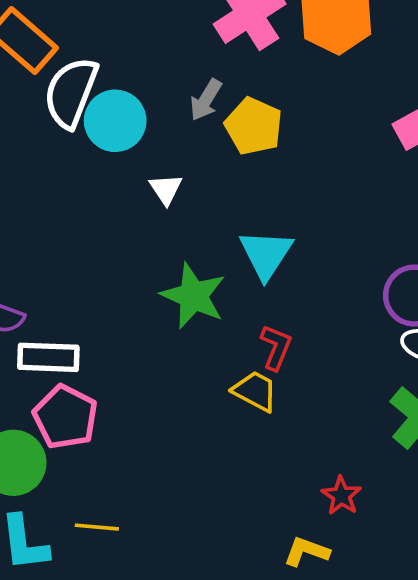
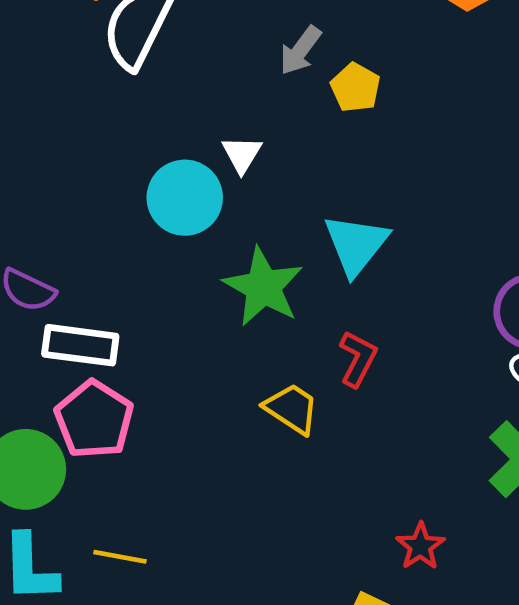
cyan circle: (115, 121) -> (185, 198), moved
yellow pentagon: (254, 126) -> (355, 88), size x0.7
yellow trapezoid: (255, 391) -> (292, 409), moved

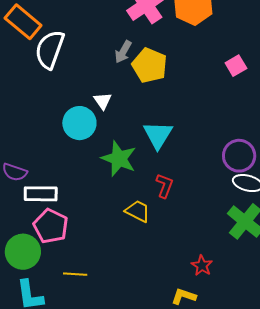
yellow pentagon: (355, 88) -> (150, 65), size x1.6
yellow line: (120, 557) -> (75, 274), moved

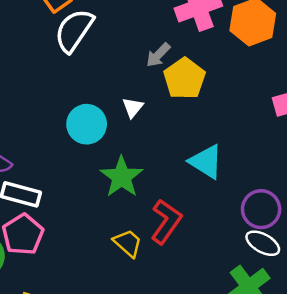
white triangle: (103, 101) -> (133, 108), moved
cyan triangle: (158, 135) -> (206, 162), moved, turned -44
red L-shape: (164, 186) -> (166, 222), size x1.5

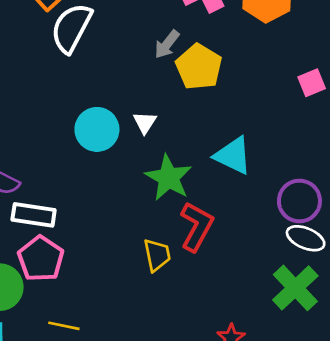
white triangle: (133, 108) -> (145, 122), moved
green star: (122, 177) -> (169, 178), moved
yellow trapezoid: (128, 243) -> (157, 255), turned 44

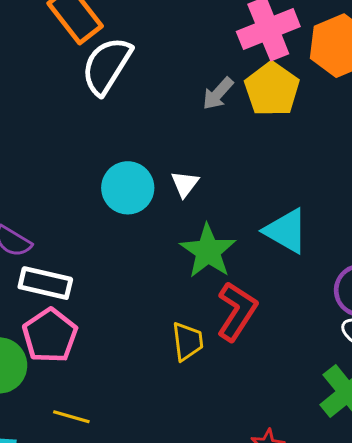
yellow pentagon: (199, 67) -> (272, 89), moved

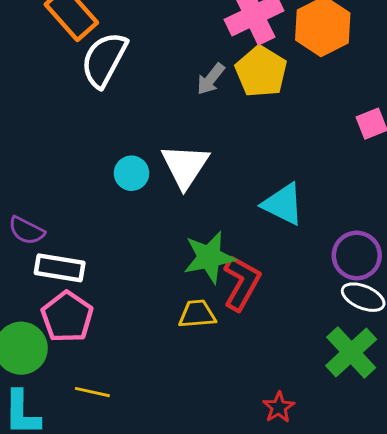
white triangle: (185, 184) -> (185, 166), size x1.8
cyan circle: (128, 188) -> (131, 173), size x0.7
green star: (208, 251) -> (209, 257), moved, turned 30
yellow trapezoid: (188, 341) -> (197, 314), turned -84

